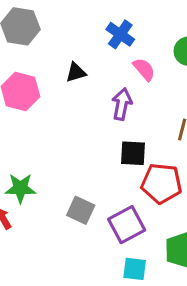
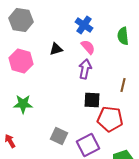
pink semicircle: (144, 69) -> (88, 47), moved
green star: (20, 188) -> (23, 104), moved

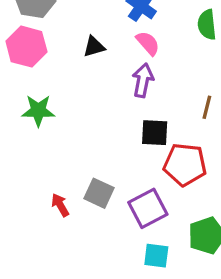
pink hexagon: (21, 61) -> (26, 47), moved
green star: (23, 104) -> (38, 111), moved
red arrow: (10, 141) -> (60, 205), moved

